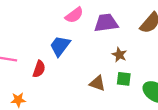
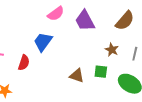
purple trapezoid: (106, 23) -> (85, 21), turned -110
brown star: (119, 55) -> (112, 50), moved

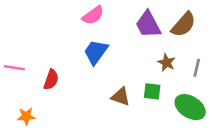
purple trapezoid: (85, 21) -> (148, 25), moved
blue trapezoid: (43, 42) -> (96, 52), moved

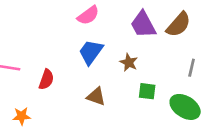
brown star: (167, 63) -> (129, 62), moved
brown triangle: (121, 97) -> (96, 96), moved

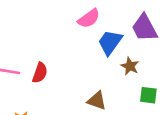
blue trapezoid: (91, 52) -> (110, 42), moved
red semicircle: (46, 79) -> (40, 73), moved

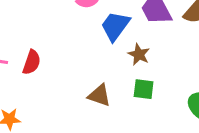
green square: (148, 95) -> (144, 89), moved

